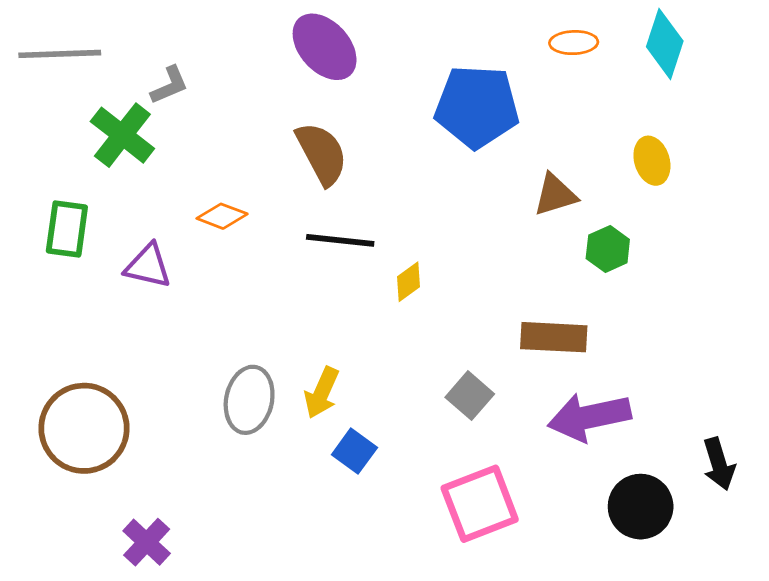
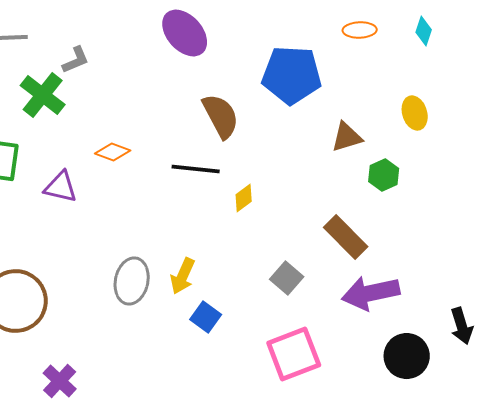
cyan diamond: (665, 44) -> (424, 31), size x0.6
brown semicircle: (322, 154) -> (221, 116), moved
brown rectangle: (554, 337) -> (346, 237), turned 42

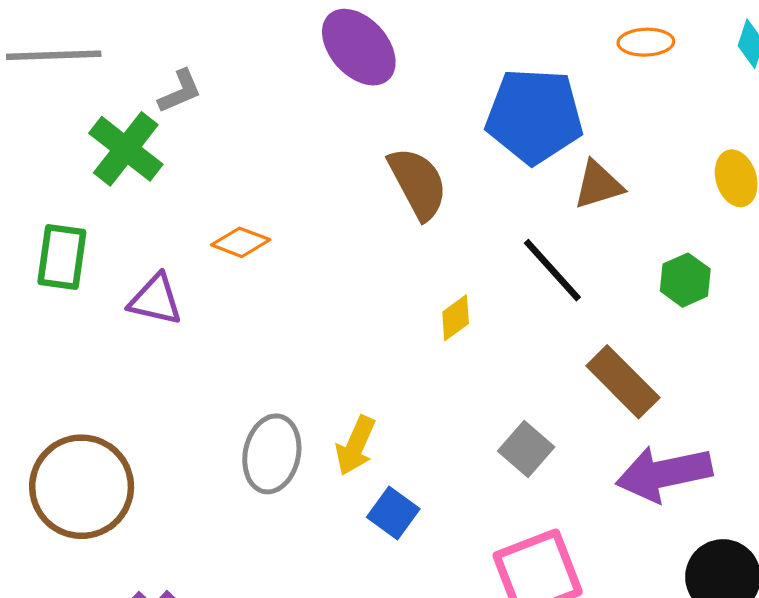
brown triangle: (347, 137) -> (598, 185), moved
black line: (196, 169) -> (552, 270), moved, turned 42

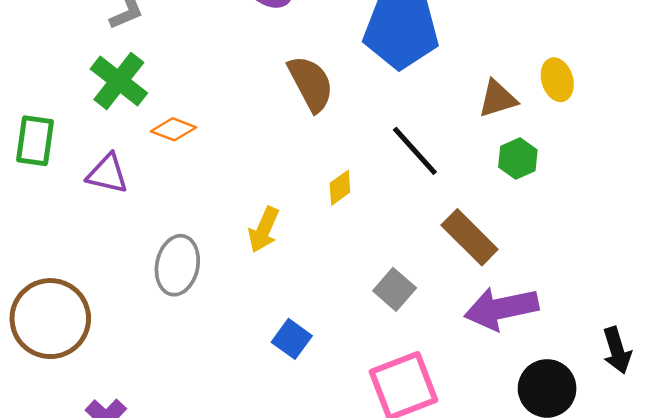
green cross: (126, 149) -> (119, 81), moved
brown triangle: (598, 185) -> (497, 99), moved
yellow arrow: (356, 446) -> (264, 230), moved
gray ellipse: (272, 454) -> (177, 265), moved

